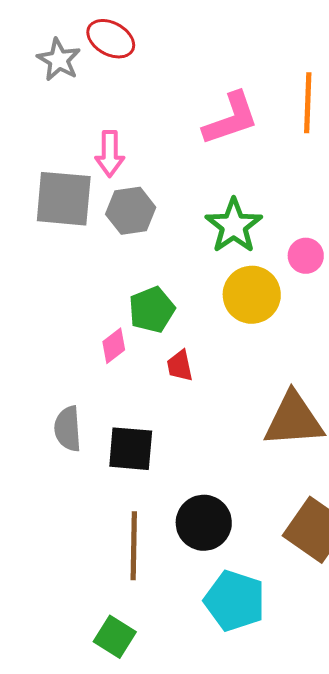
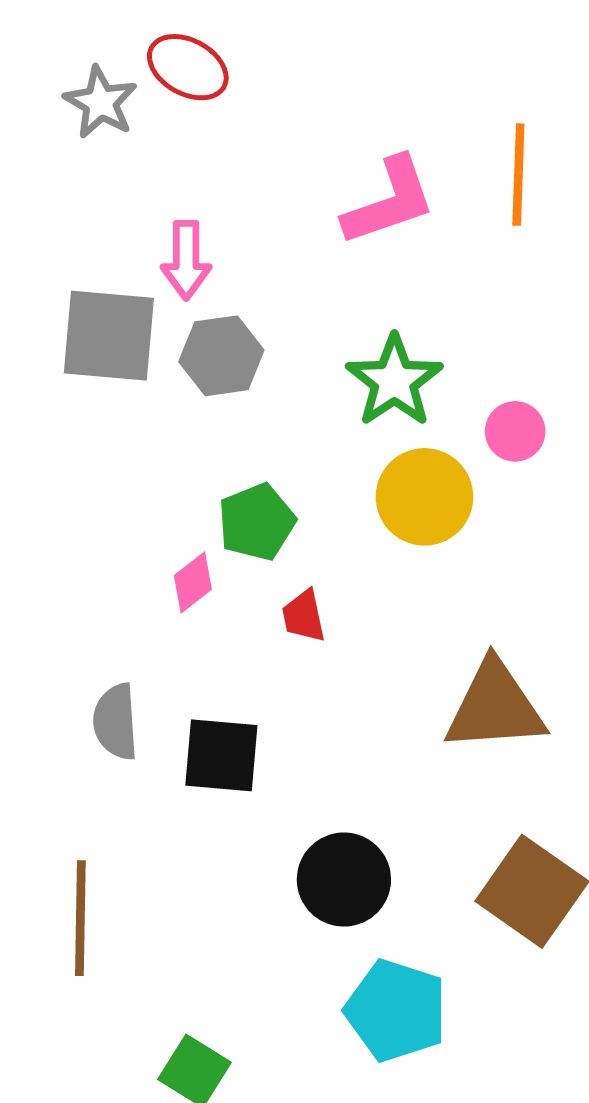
brown line: (134, 546) -> (80, 918), moved

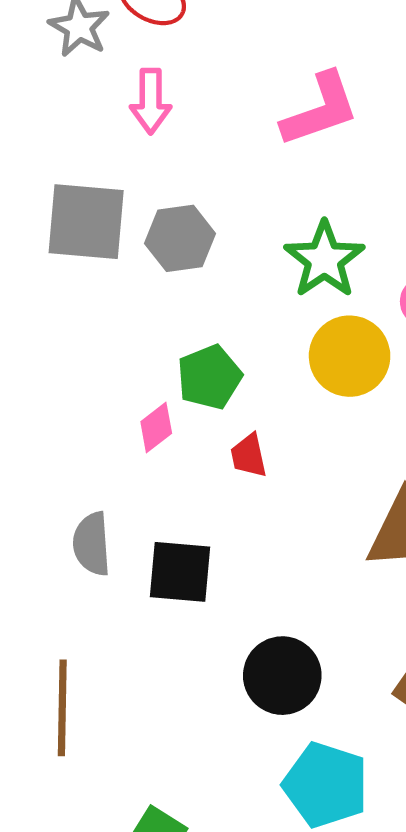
pink arrow: (186, 260) -> (151, 101), moved

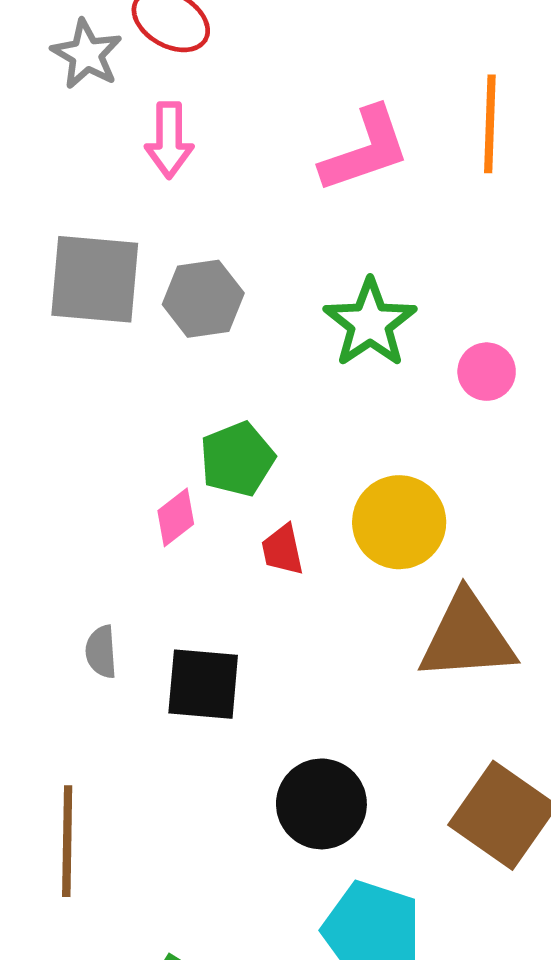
yellow circle: (350, 356) -> (399, 522), moved
gray semicircle: (92, 544) -> (101, 652), size x0.7

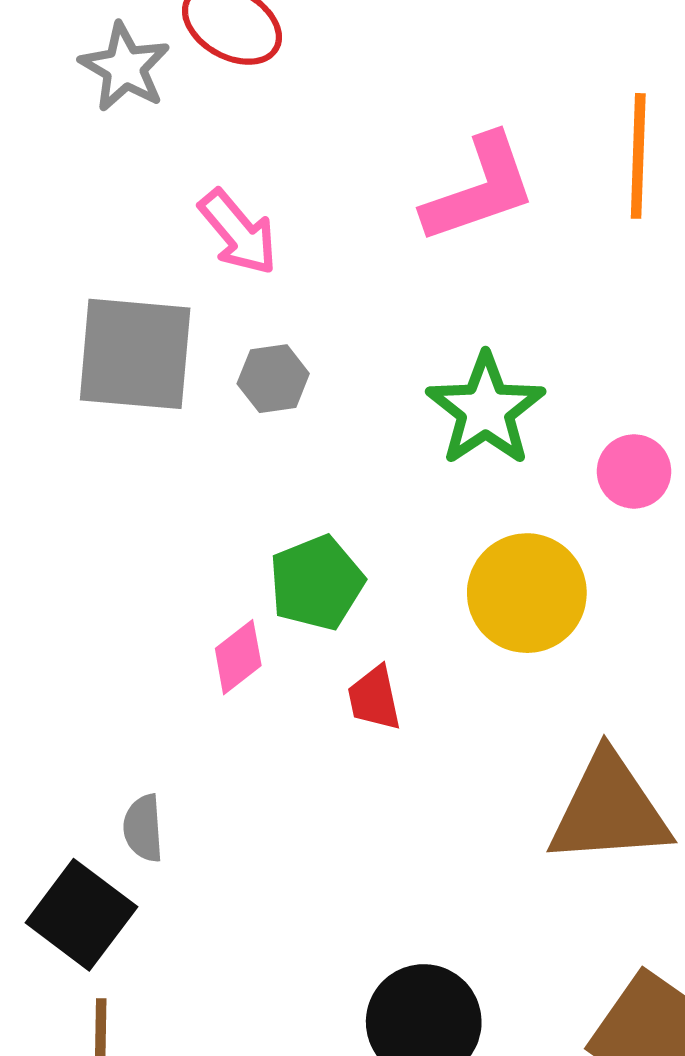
pink arrow: (169, 140) -> (238, 232), moved, turned -40
gray hexagon: (203, 299) -> (273, 379), size x0.7
yellow circle: (399, 522) -> (527, 593), moved
black square: (203, 684) -> (81, 915), moved, turned 32

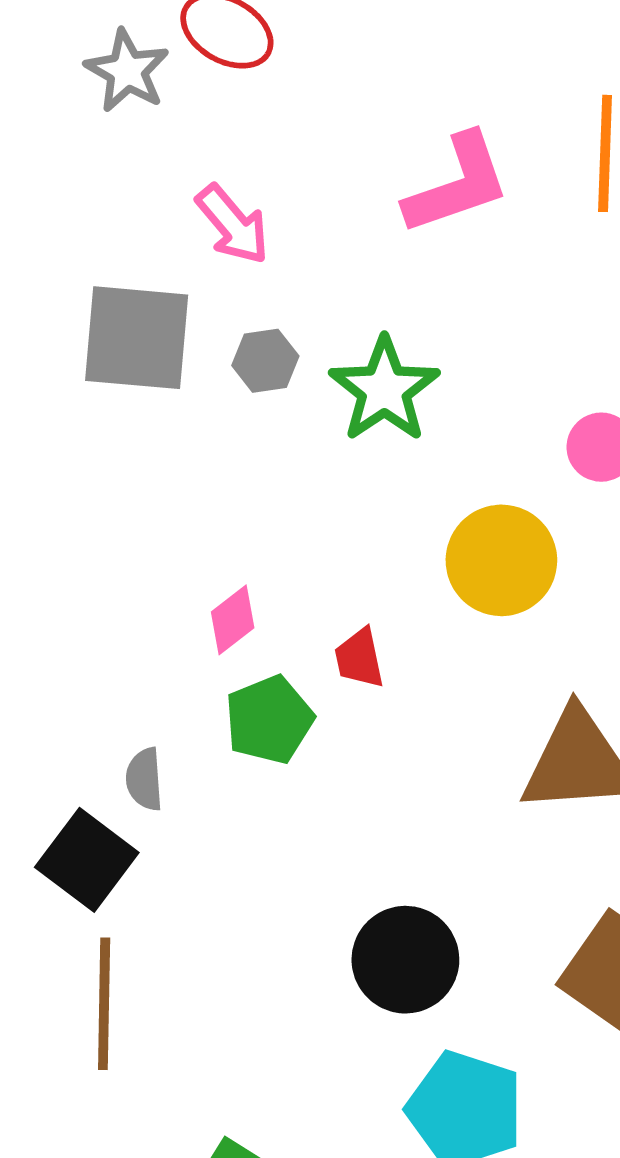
green star: (486, 410) -> (384, 390), moved
green pentagon: (316, 583) -> (269, 720), moved

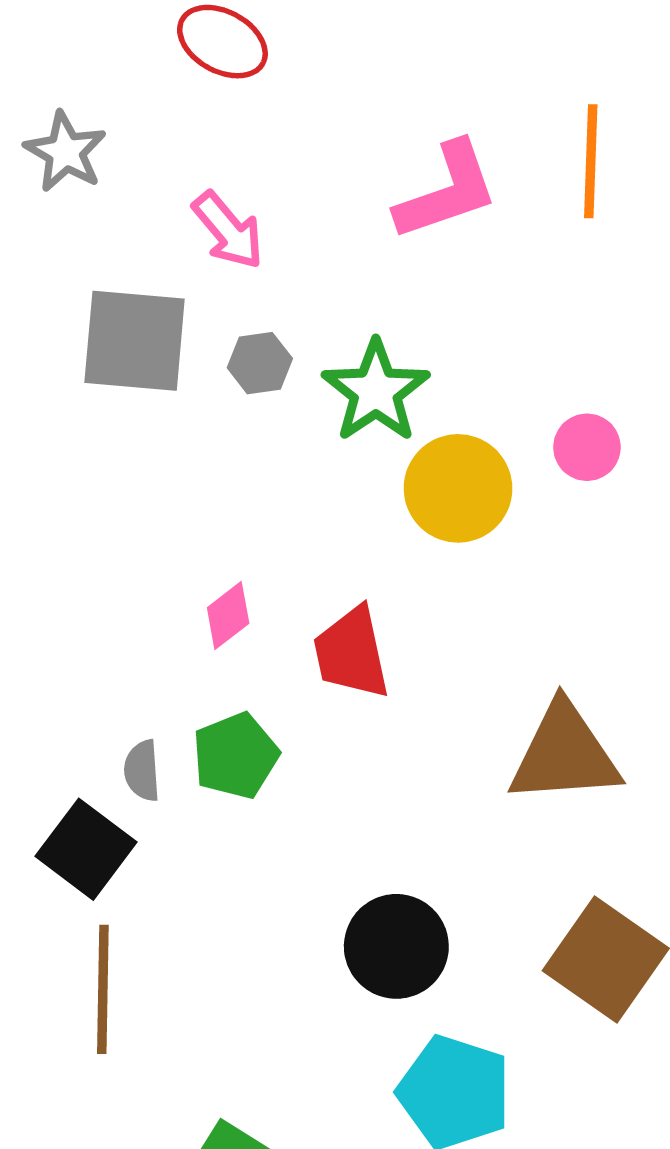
gray star: (127, 71) -> (65, 152), moved
yellow circle: (501, 560) -> (458, 488), moved
red trapezoid: (359, 658) -> (351, 653), size x1.6
green pentagon: (269, 720) -> (236, 756), moved

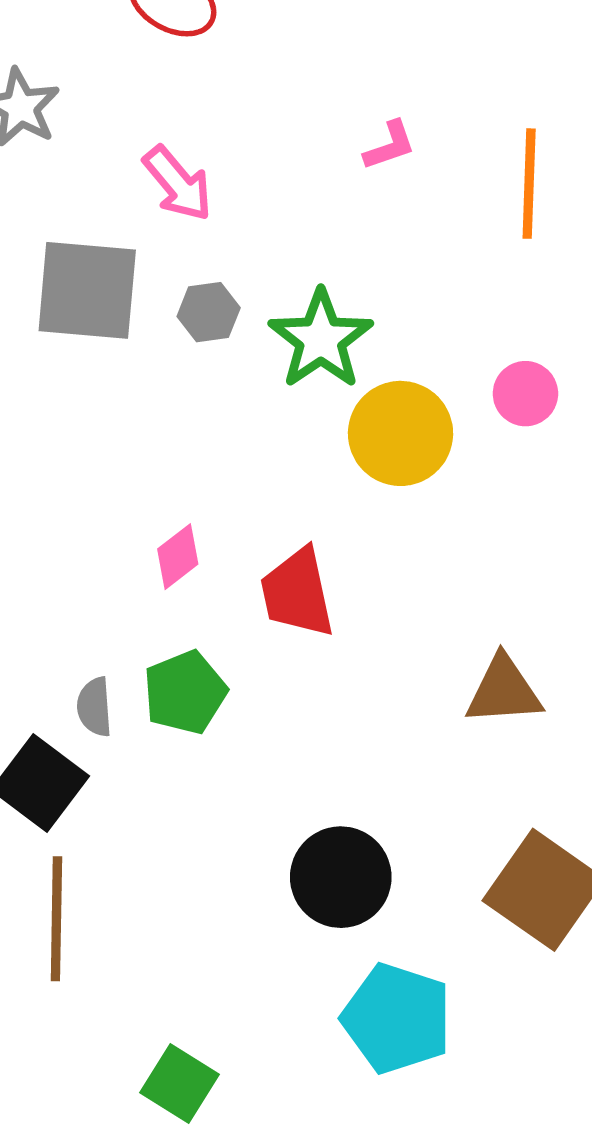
orange line: (591, 161) -> (529, 184), moved
pink L-shape: (447, 191) -> (390, 146), size x0.5
brown triangle: (565, 754) -> (504, 691), size x0.7

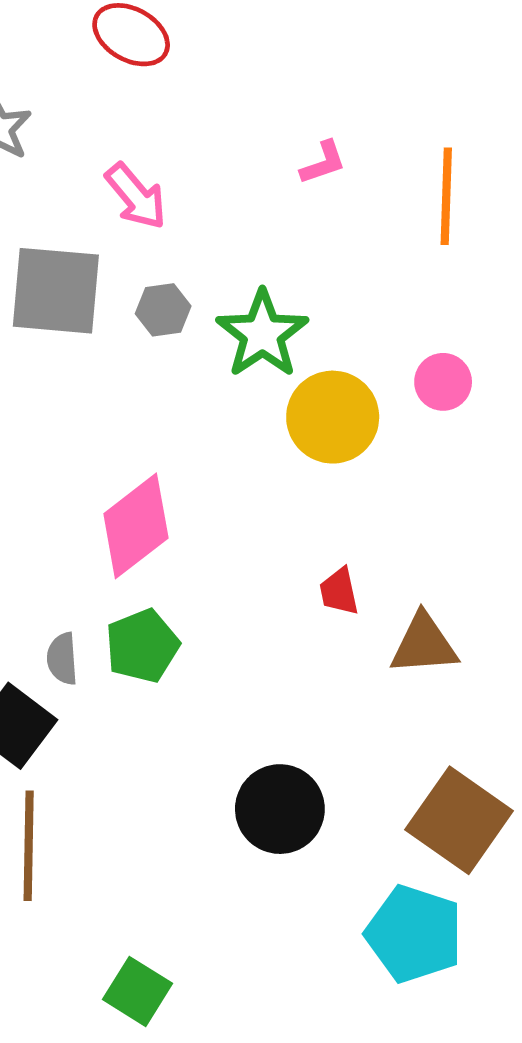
pink diamond: (178, 557) -> (136, 526), size x1.8
red trapezoid: (297, 593) -> (339, 591), moved, size x0.6
cyan pentagon: (397, 1018) -> (414, 934), moved

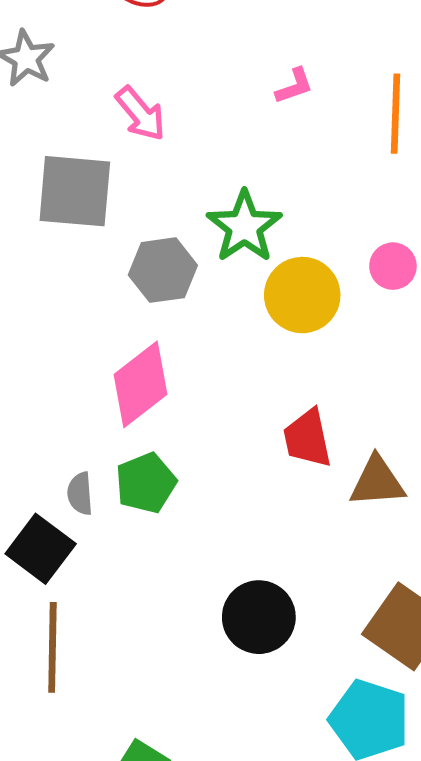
gray hexagon: (163, 310) -> (163, 270), moved, size x1.5
red trapezoid: (339, 591) -> (307, 438), size x1.5

